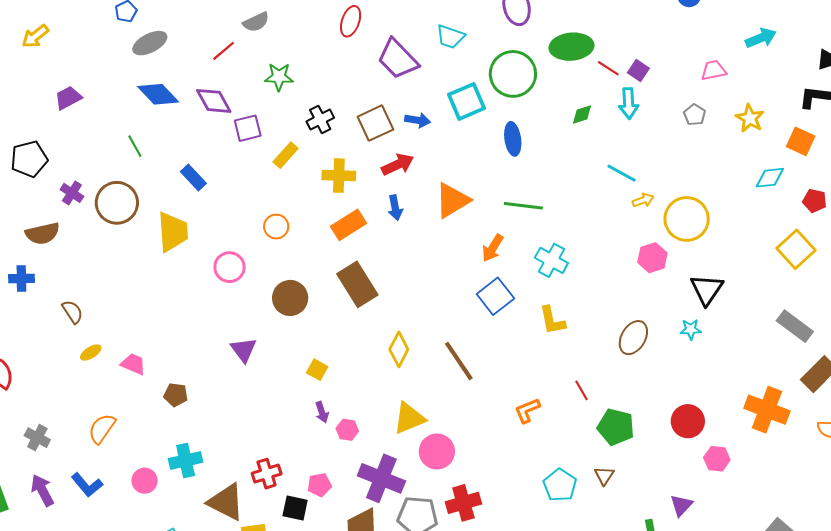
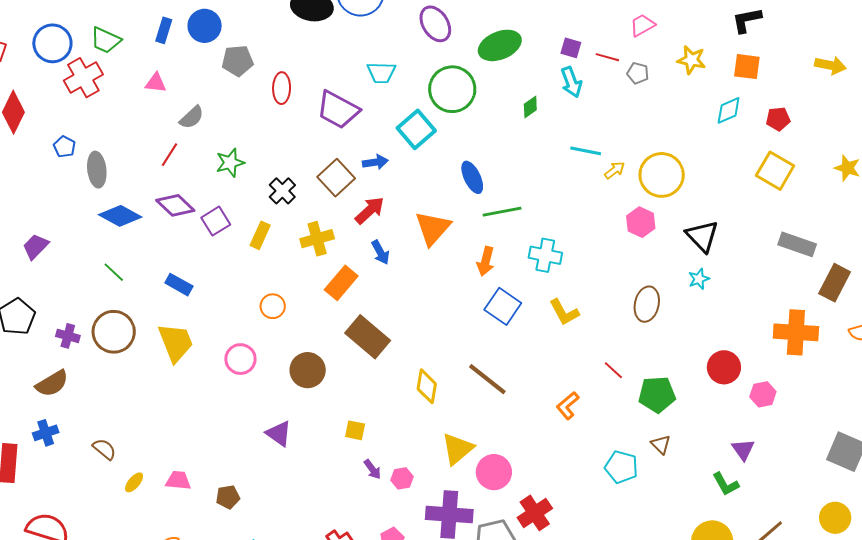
gray ellipse: (150, 43) -> (97, 170), turned -52
red line: (608, 68) -> (607, 57), moved
blue ellipse: (513, 139) -> (472, 177), moved

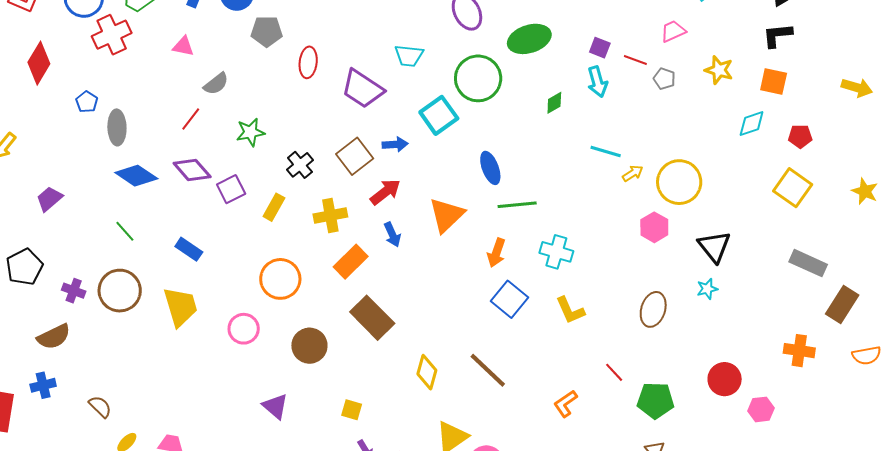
orange circle: (273, 306) -> (280, 279), size x1.6
orange cross: (796, 332) -> (799, 351), size x0.7

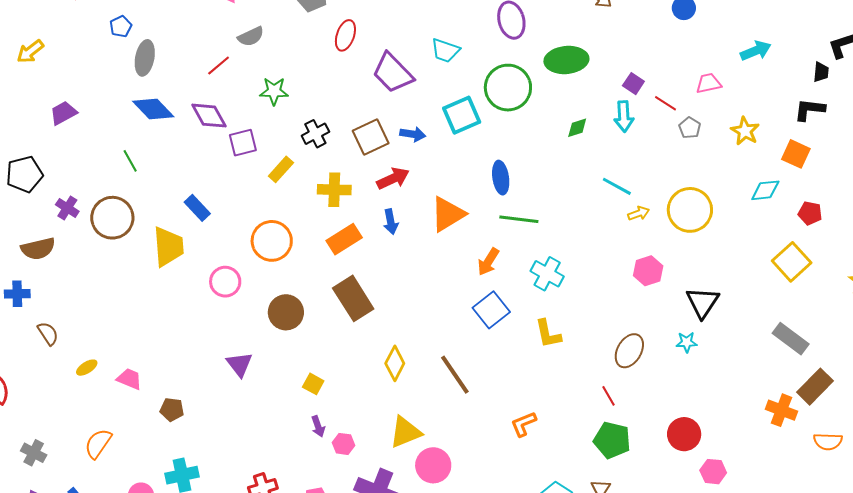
yellow circle: (679, 182) -> (690, 210), moved
blue rectangle: (189, 249) -> (197, 208), moved
orange cross: (799, 351) -> (781, 410), moved
red line: (614, 372) -> (608, 396), moved
brown semicircle: (100, 407) -> (48, 334), moved

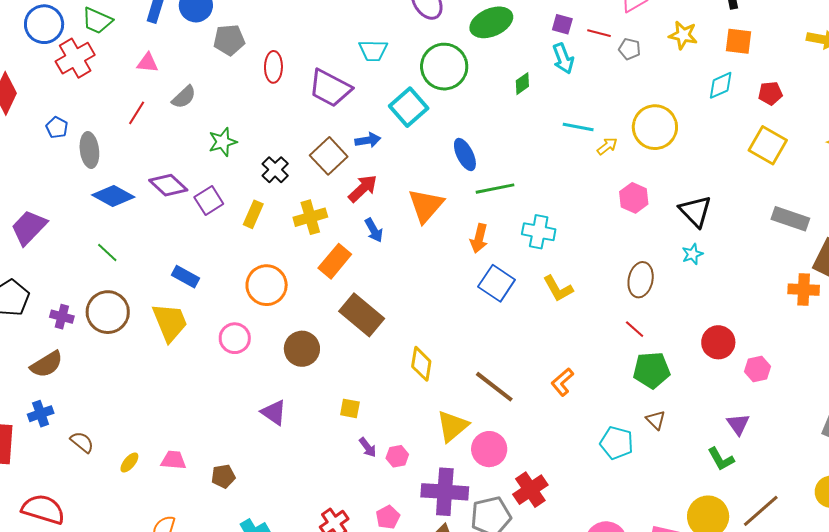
red line: (219, 65) -> (137, 113), moved
purple trapezoid: (63, 113) -> (29, 227), size x1.4
brown line: (455, 375) -> (494, 387), moved

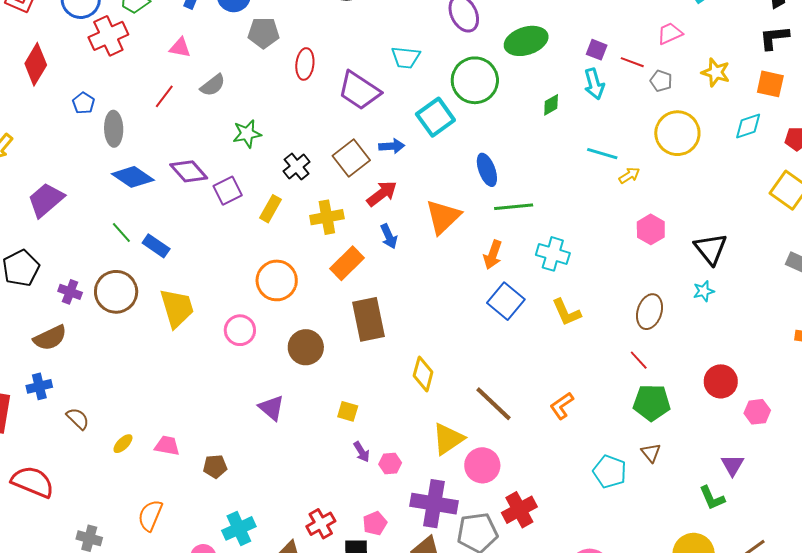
yellow circle: (655, 127) -> (677, 133), moved
blue rectangle: (185, 277) -> (156, 246), moved
brown rectangle: (362, 315) -> (369, 319), turned 33

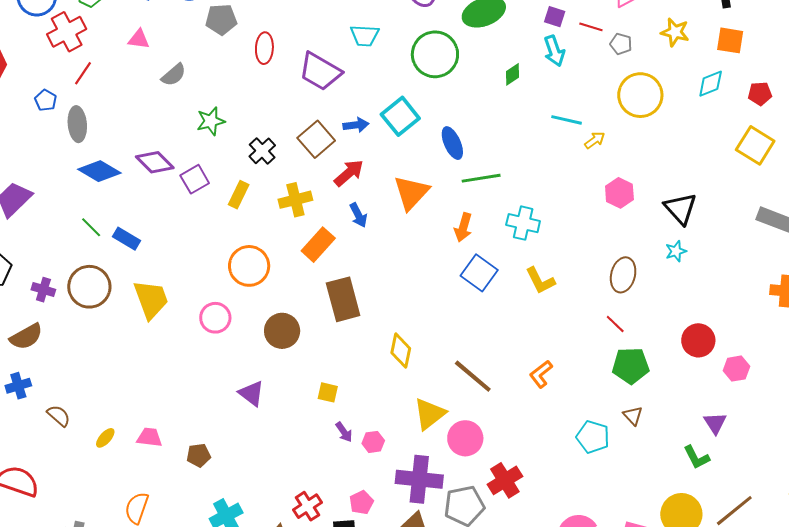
red line: (164, 96) -> (83, 73), moved
cyan square: (435, 117) -> (400, 116), moved

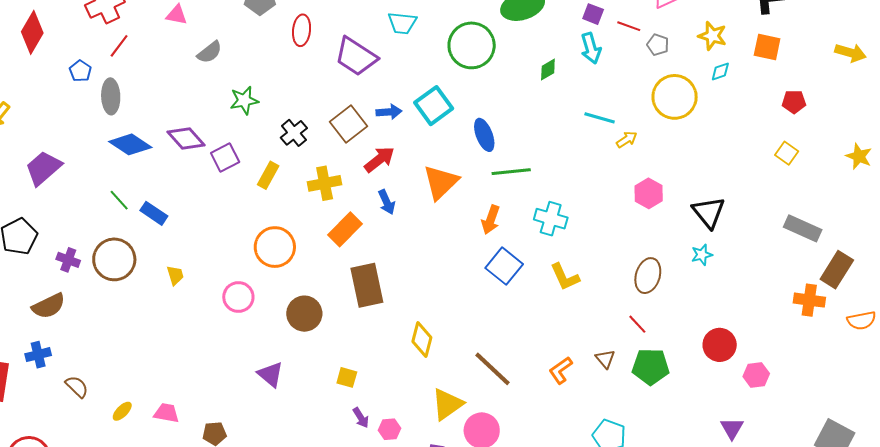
cyan diamond: (711, 84) -> (720, 71), moved, size x0.7
yellow square: (755, 145) -> (787, 153), size x0.6
yellow trapezoid: (151, 299) -> (175, 275), size x0.5
brown triangle: (633, 416) -> (605, 359), moved

